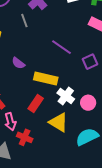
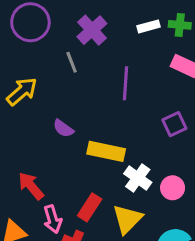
purple line: (62, 47) -> (126, 83), moved, turned 60
red rectangle: (36, 103) -> (90, 207), moved
yellow triangle: (59, 122) -> (127, 219), turned 45

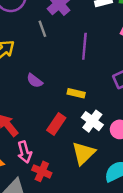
yellow rectangle: (106, 151) -> (76, 93), moved, size x0.6
red rectangle: (90, 207) -> (56, 124), moved

